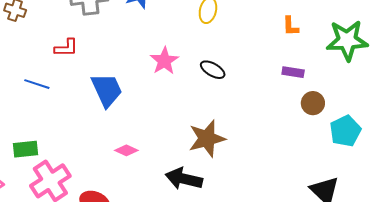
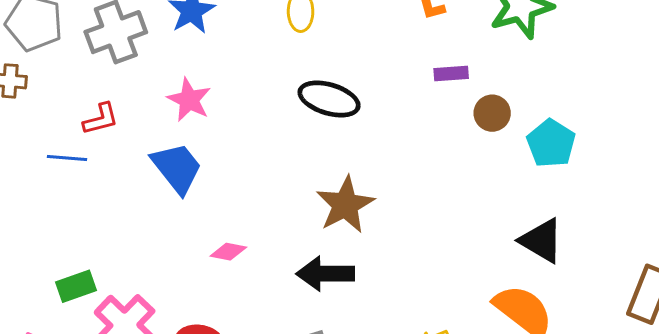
pink star: (164, 61) -> (189, 100), moved
black ellipse: (213, 70) -> (329, 99), size x1.5
blue line: (37, 84) -> (67, 158), moved

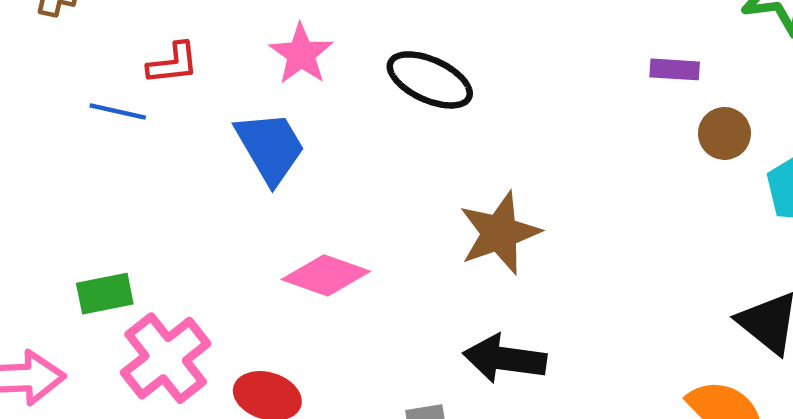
black ellipse: (329, 99) -> (430, 80), moved
pink diamond: (228, 252) -> (326, 275), size x1.6
black arrow: (325, 274) -> (505, 359), moved

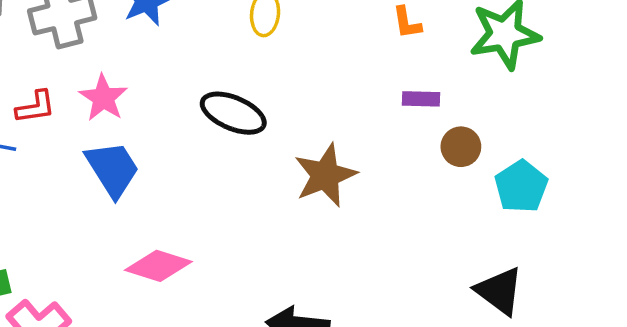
pink star: (301, 54) -> (103, 98), moved
brown star: (500, 233) -> (325, 175), moved

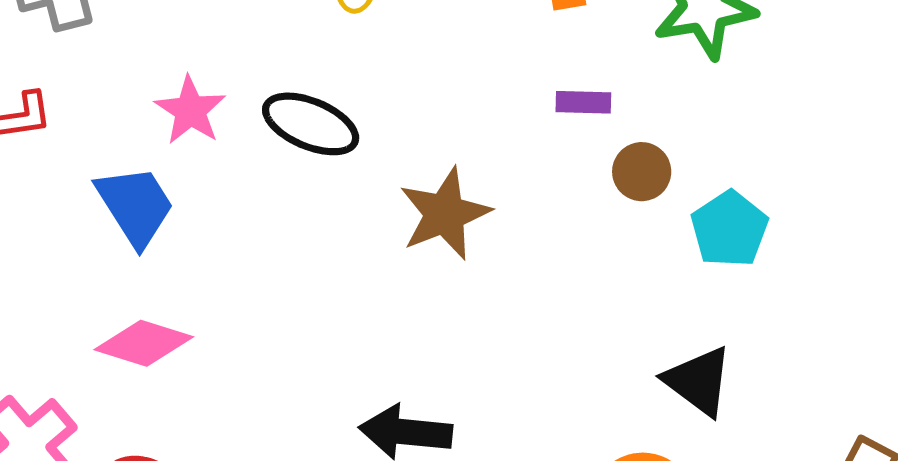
pink star: (103, 98) -> (190, 110), moved
pink diamond: (158, 266) -> (144, 343), moved

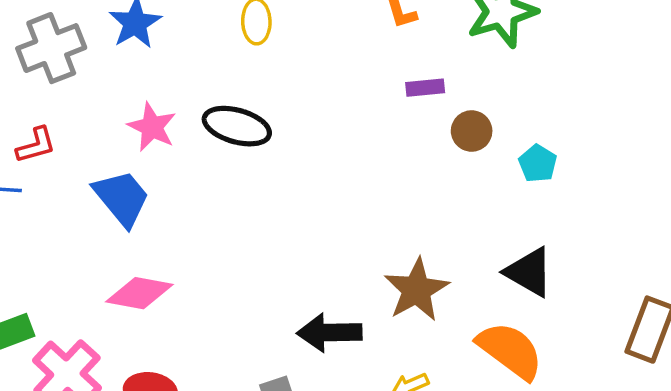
brown star: (445, 214) -> (417, 290), moved
cyan pentagon: (729, 229) -> (538, 163), size x0.7

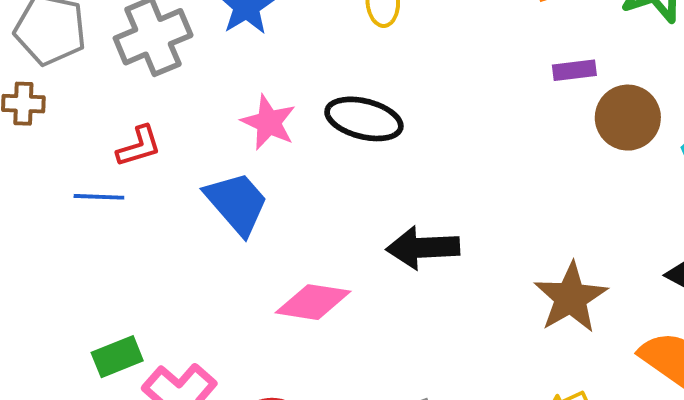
brown circle: (472, 131) -> (628, 118), size x1.4
pink diamond: (139, 293) -> (313, 302), moved
black arrow: (329, 333) -> (423, 248), moved

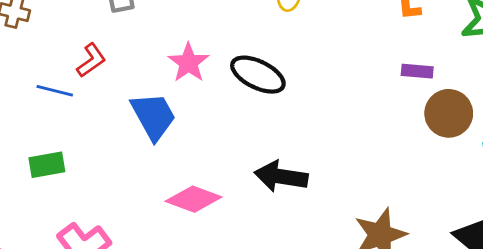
red L-shape: (139, 146) -> (91, 60), turned -30
green rectangle: (117, 357) -> (47, 165), moved

